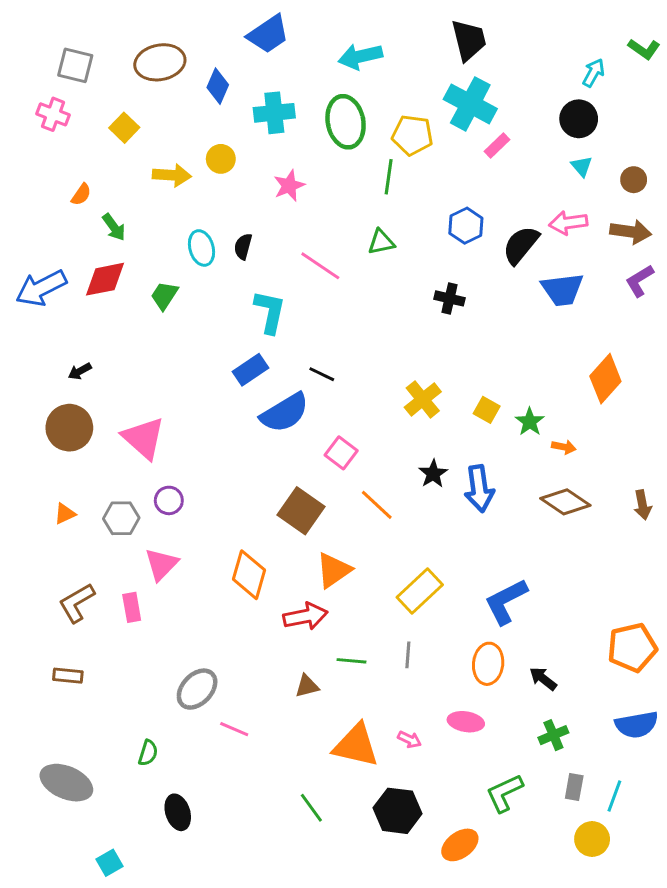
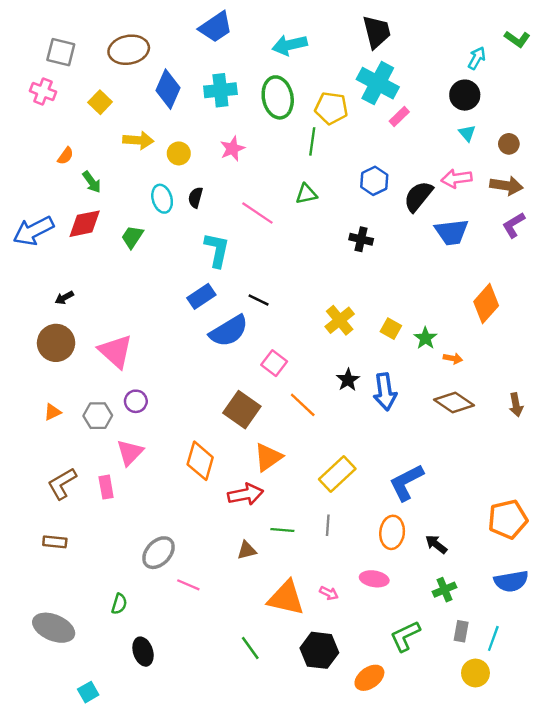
blue diamond: (218, 86) -> (168, 89), moved, size x1.4
yellow circle: (221, 159) -> (179, 153), moved

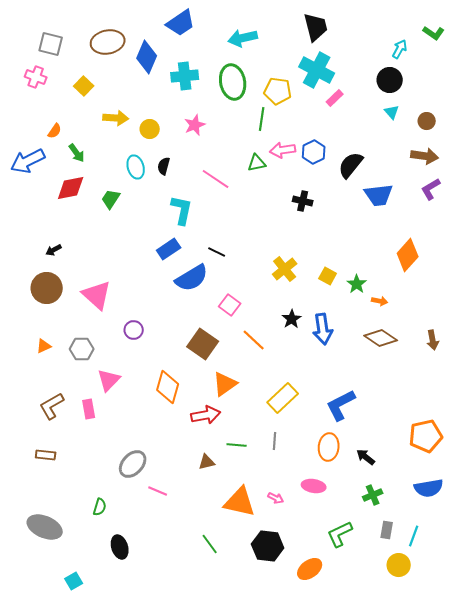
blue diamond: (168, 89) -> (147, 57), moved
pink arrow: (456, 178) -> (283, 150), moved
blue arrow: (33, 231) -> (28, 161), moved
purple circle: (136, 401) -> (134, 330), moved

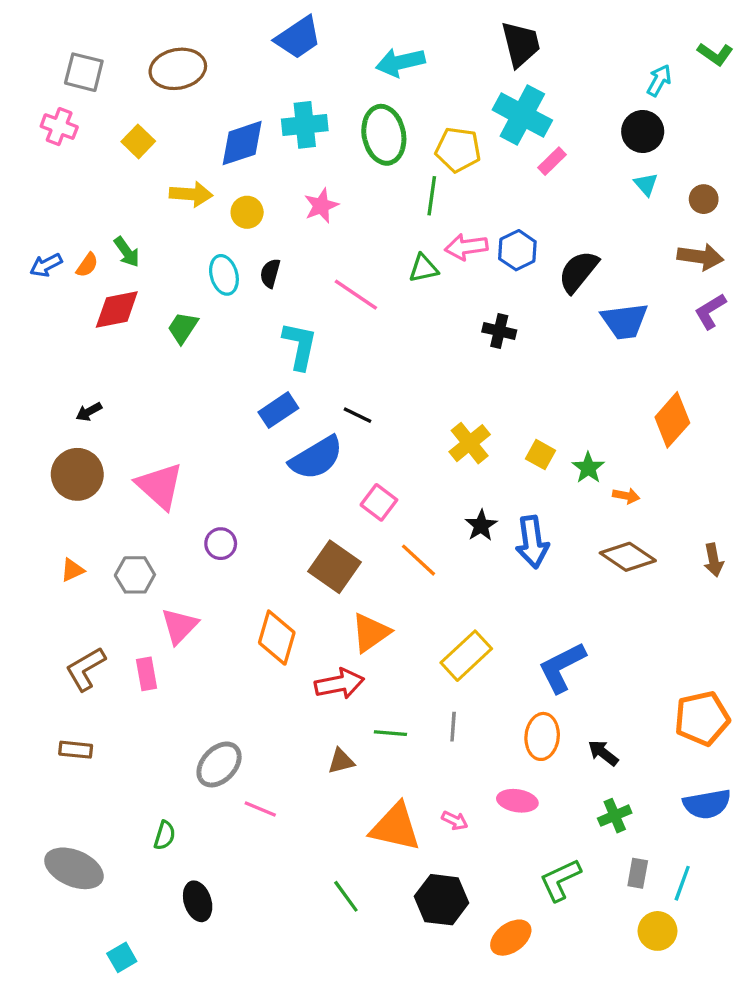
blue diamond: (147, 57) -> (242, 143), moved, turned 48
orange semicircle: (55, 131) -> (87, 265), moved
blue arrow: (28, 161) -> (46, 265), size x0.6

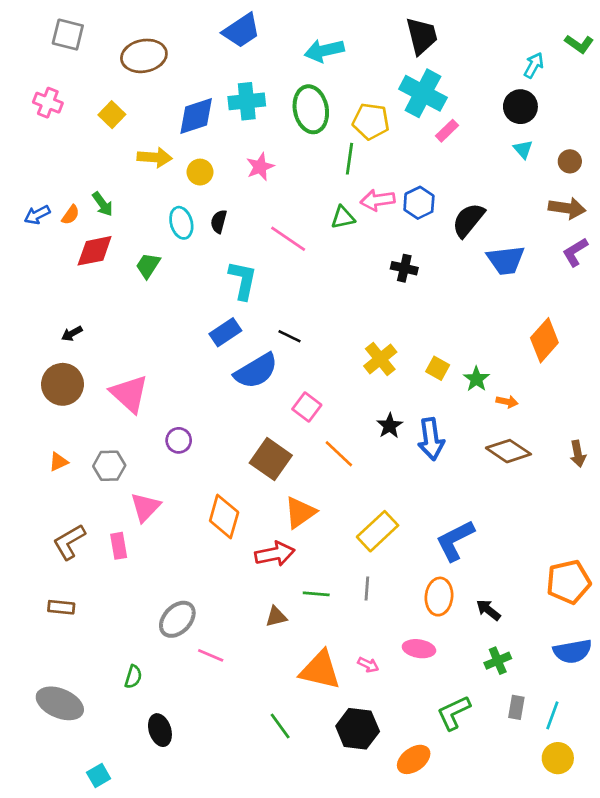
gray square: (84, 72) -> (68, 35), moved
yellow circle: (658, 931) -> (558, 758), moved

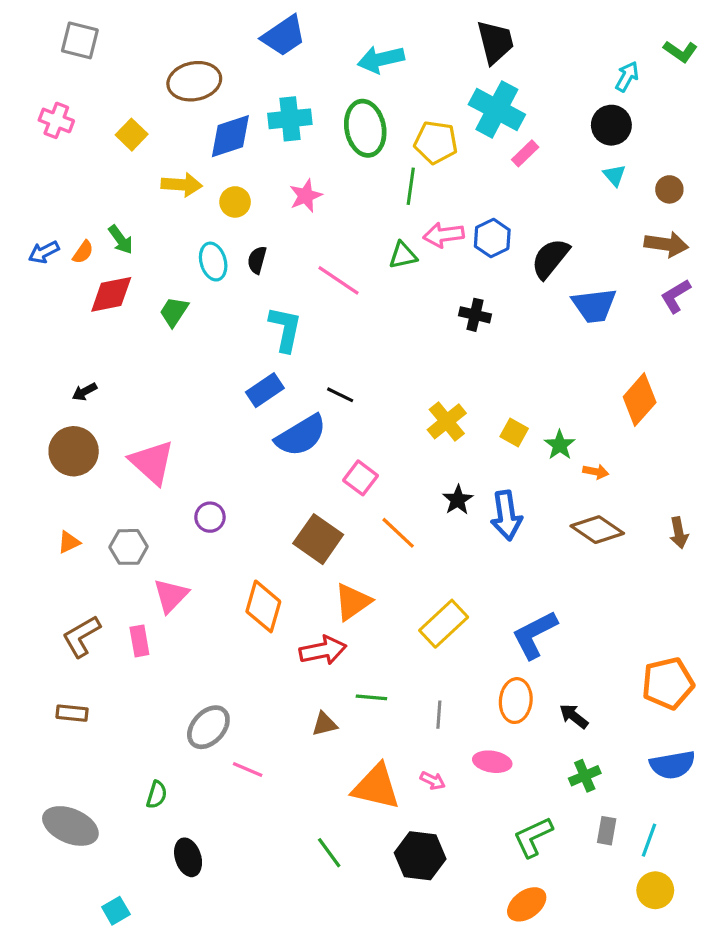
brown ellipse: (144, 56) -> (194, 81), moved
gray line: (367, 589) -> (439, 715), moved
orange ellipse: (414, 759) -> (527, 904), moved

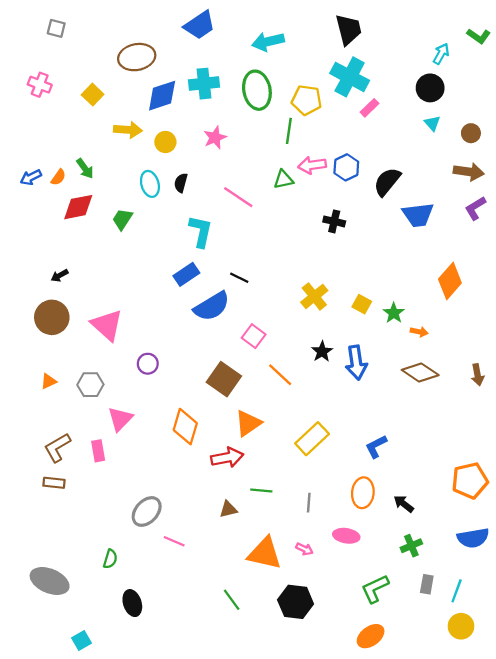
gray square: (80, 40) -> (56, 28), size x0.7
blue L-shape: (535, 635) -> (376, 446), size x0.7
brown rectangle: (72, 713) -> (54, 483), moved

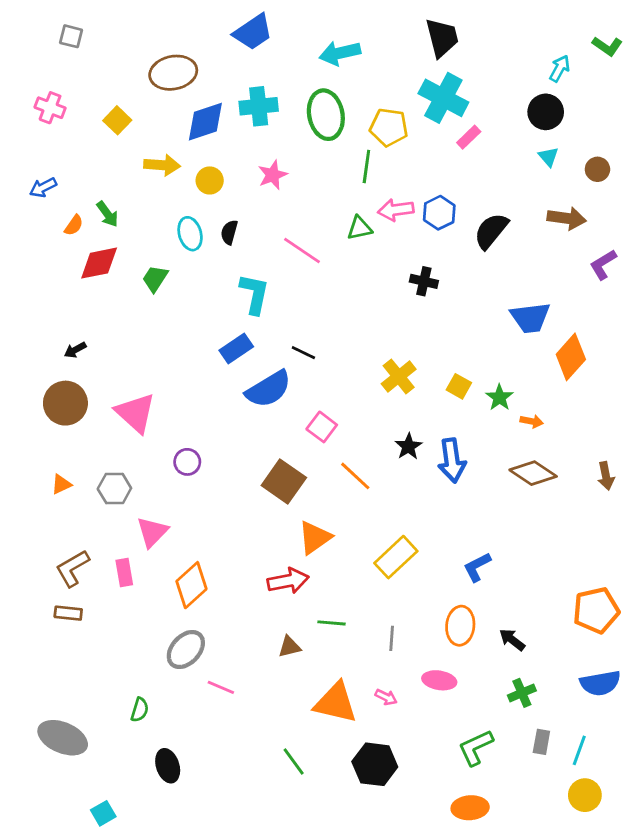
brown arrow: (469, 172) -> (567, 218), moved
blue arrow: (31, 177) -> (43, 187), moved
blue trapezoid: (418, 215) -> (530, 318), moved
orange diamond: (185, 427) -> (191, 585), moved, turned 32
orange ellipse: (371, 636) -> (470, 808), turned 32

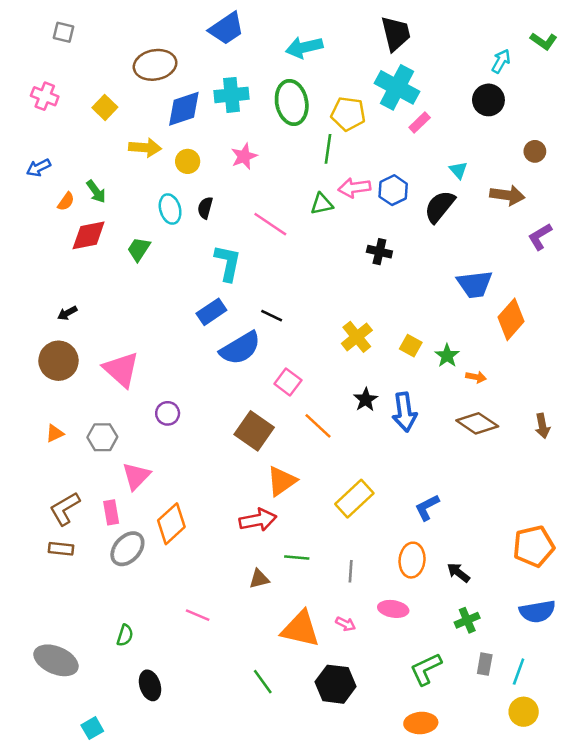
cyan triangle: (548, 157) -> (458, 170), moved
gray ellipse: (186, 650) -> (127, 549), moved

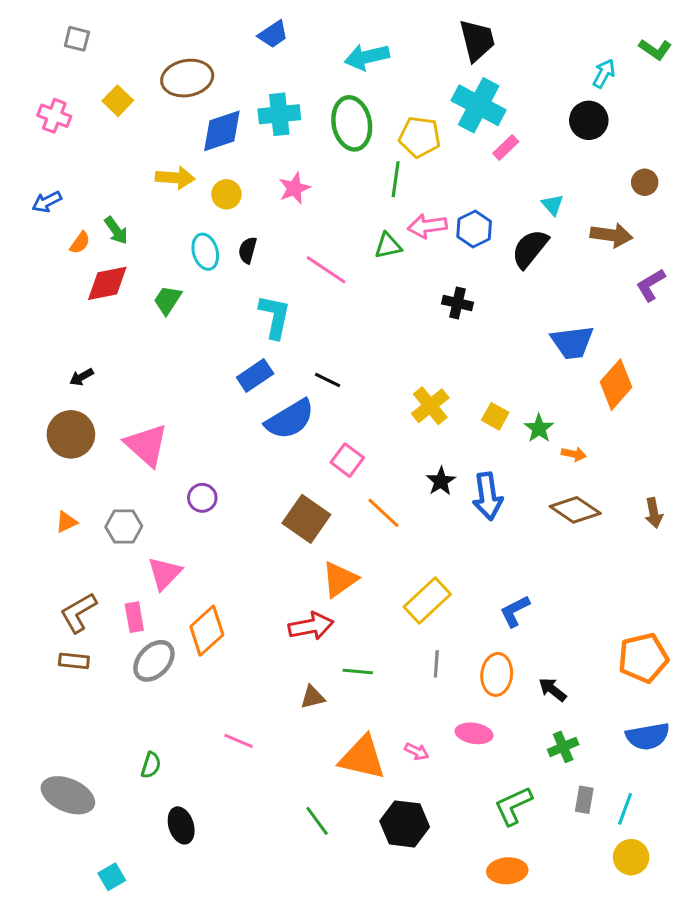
blue trapezoid: (226, 29) -> (273, 34), size x0.7
yellow square: (105, 107) -> (118, 101), moved
gray line: (351, 571) -> (436, 664), moved

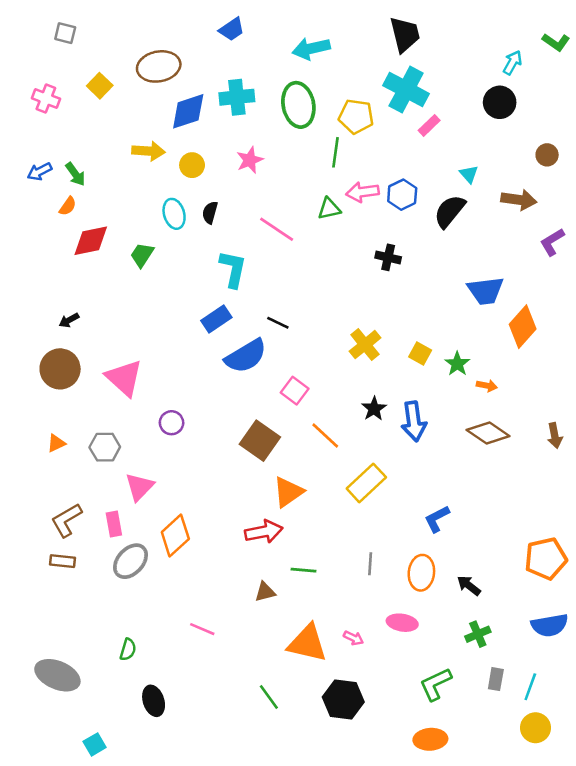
green arrow: (116, 231) -> (75, 174), moved
yellow rectangle: (427, 600) -> (366, 483), moved

